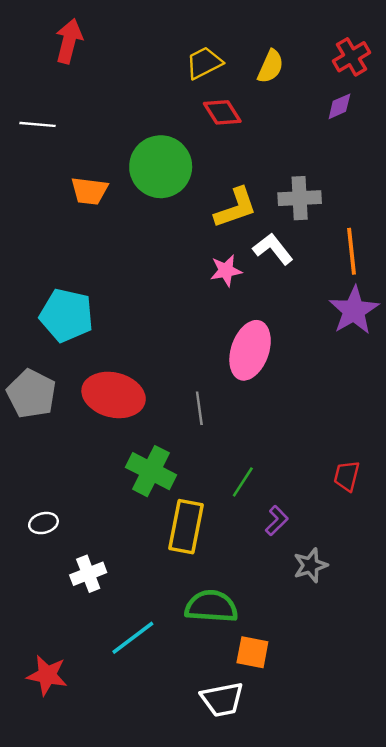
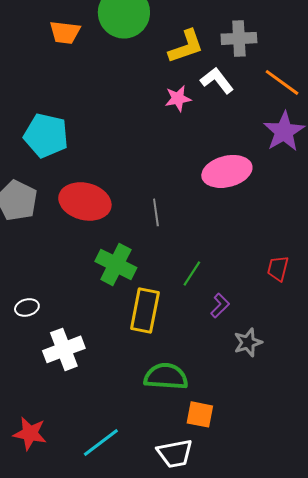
orange line: (352, 251) -> (282, 82), turned -48
pink ellipse: (250, 350) -> (227, 171), moved, turned 57
white cross: (88, 574) -> (64, 349), size x1.4
cyan line: (133, 638) -> (101, 442), moved

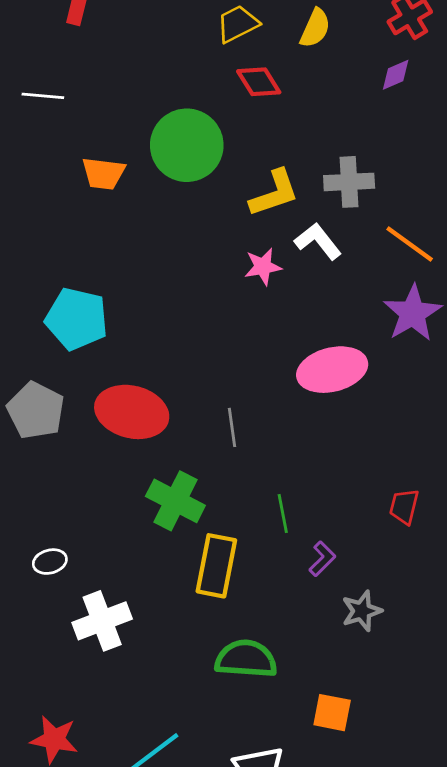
green line: (192, 273) -> (283, 514), turned -44
orange square: (200, 414) -> (332, 713), moved

